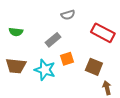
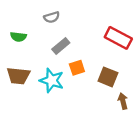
gray semicircle: (68, 15) -> (52, 17), moved

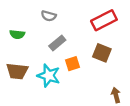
gray semicircle: (52, 17) -> (49, 16), turned 32
red rectangle: (118, 38) -> (104, 20), moved, turned -55
brown square: (108, 77) -> (102, 53), moved

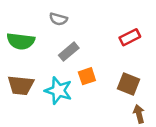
red rectangle: (104, 20) -> (130, 37), moved, size x0.7
green semicircle: (17, 34) -> (21, 41), size x1.5
brown square: (102, 53) -> (129, 84), moved

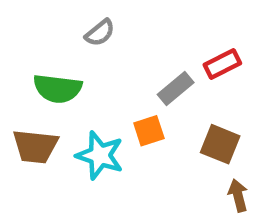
gray semicircle: (58, 19) -> (100, 33), turned -54
green semicircle: (21, 41) -> (58, 88), moved
gray rectangle: (69, 52) -> (176, 88), moved

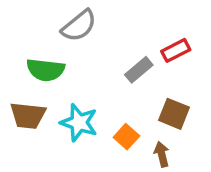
gray semicircle: (100, 33) -> (79, 26), size x1.5
orange square: (149, 131) -> (126, 137), moved, turned -30
brown arrow: (238, 195) -> (162, 154), moved

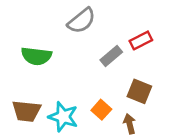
gray semicircle: (79, 26) -> (82, 21), moved
brown trapezoid: (28, 116) -> (26, 111), moved
cyan star: (79, 123) -> (63, 117), moved

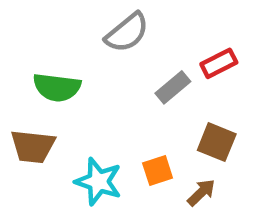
orange square: (101, 110) -> (158, 171), turned 30
brown trapezoid: (26, 111) -> (33, 146), moved
brown arrow: (130, 124) -> (201, 192), turned 60

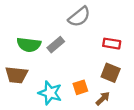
gray semicircle: (127, 33) -> (79, 17), moved
red rectangle: (219, 63) -> (112, 44), moved, turned 36
gray rectangle: (173, 87) -> (56, 45), moved

